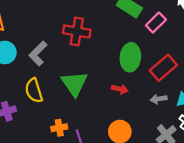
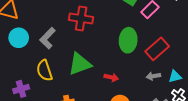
green triangle: (74, 84) -> (80, 64), turned 45
red arrow: (120, 89) -> (111, 77), moved

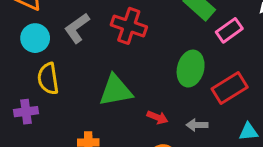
gray L-shape: (48, 38) -> (77, 28), moved
yellow semicircle: (44, 70) -> (48, 79), moved
gray arrow: (153, 76) -> (197, 125), moved

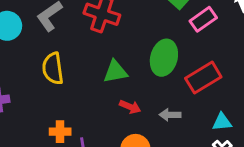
yellow semicircle: (48, 79) -> (53, 68), moved
green triangle: (116, 90) -> (115, 72), moved, size x0.7

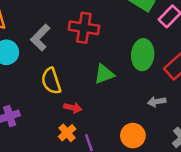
red arrow: (130, 107) -> (73, 108), moved
orange cross: (60, 132) -> (67, 133), turned -30

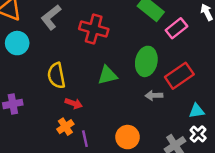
gray L-shape: (40, 38) -> (51, 17), moved
gray arrow: (157, 102) -> (154, 95), moved

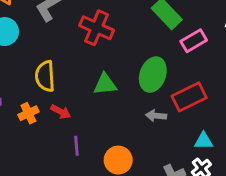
orange cross: (65, 127) -> (28, 113), moved
purple line: (85, 139) -> (76, 146), moved

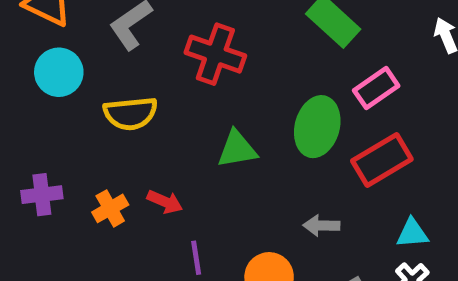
pink rectangle: (194, 41) -> (376, 88), moved
yellow semicircle: (45, 76) -> (130, 113), moved, turned -88
gray arrow: (156, 116) -> (321, 226), moved

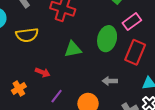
red rectangle: (382, 160) -> (135, 52), turned -35
orange cross: (110, 208) -> (19, 89), moved
purple line: (196, 258) -> (57, 96), turned 48

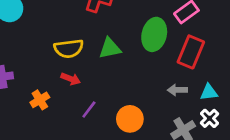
yellow semicircle: (27, 35) -> (69, 49), moved
gray arrow: (110, 81) -> (177, 90), moved

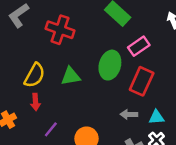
yellow semicircle: (69, 49) -> (35, 75), turned -55
red arrow: (71, 79) -> (35, 102), turned 63

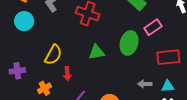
yellow semicircle: (35, 75) -> (53, 55), moved
red rectangle: (142, 81) -> (168, 57), moved, turned 60

